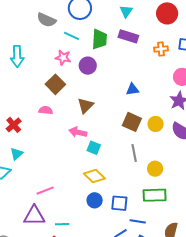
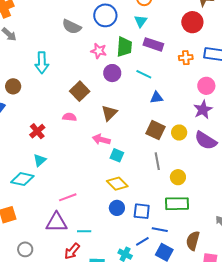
cyan triangle: (126, 11) -> (141, 21), moved
cyan line: (72, 36) -> (144, 74), moved
pink star: (63, 58) -> (99, 51), moved

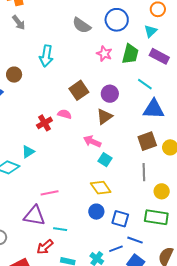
purple circle: (112, 73) -> (110, 94), moved
blue triangle: (157, 98) -> (154, 109), size x1.6
brown square: (155, 130) -> (147, 141), turned 36
red cross: (37, 131) -> (44, 123), moved

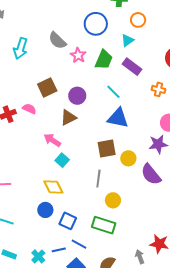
gray semicircle: (82, 25) -> (57, 41), moved

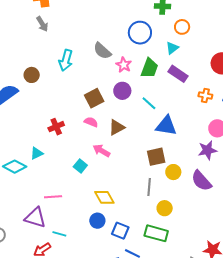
cyan line: (113, 92) -> (149, 103), moved
purple circle: (77, 96) -> (122, 91), moved
pink semicircle: (29, 109) -> (91, 122), moved
yellow circle: (128, 158) -> (173, 172), moved
cyan square: (62, 160) -> (80, 166), moved

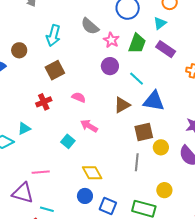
brown square: (94, 98) -> (55, 70), moved
brown triangle: (117, 127) -> (122, 105), moved
yellow circle: (165, 208) -> (164, 190), moved

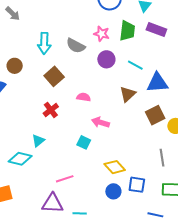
gray semicircle: (90, 26) -> (76, 46), moved
gray line: (137, 162) -> (162, 158), moved
blue square: (108, 206) -> (137, 185), moved

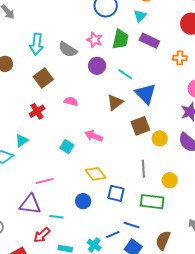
blue triangle: (157, 83) -> (146, 94), turned 45
pink arrow: (101, 122) -> (94, 136), moved
blue circle: (113, 191) -> (83, 201), moved

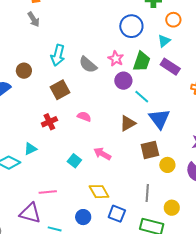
purple circle: (97, 66) -> (123, 81), moved

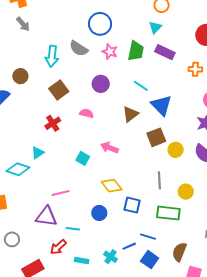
blue circle: (131, 26) -> (100, 24), moved
gray semicircle: (88, 65) -> (79, 48), moved
purple circle: (123, 81) -> (101, 84), moved

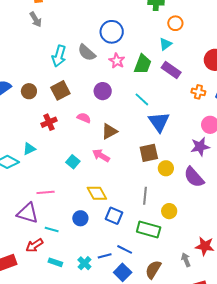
brown circle: (20, 76) -> (29, 91), moved
brown triangle: (131, 114) -> (109, 131), moved

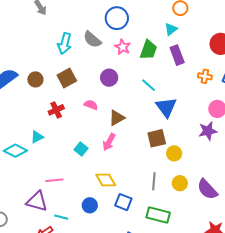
purple rectangle: (171, 70) -> (177, 55), turned 36
pink arrow: (101, 155) -> (109, 142), turned -90
purple semicircle: (194, 177) -> (207, 189), moved
yellow circle: (169, 211) -> (180, 183), moved

